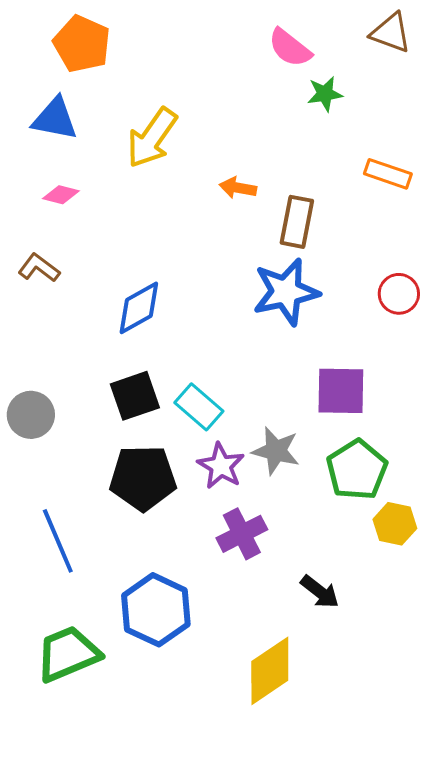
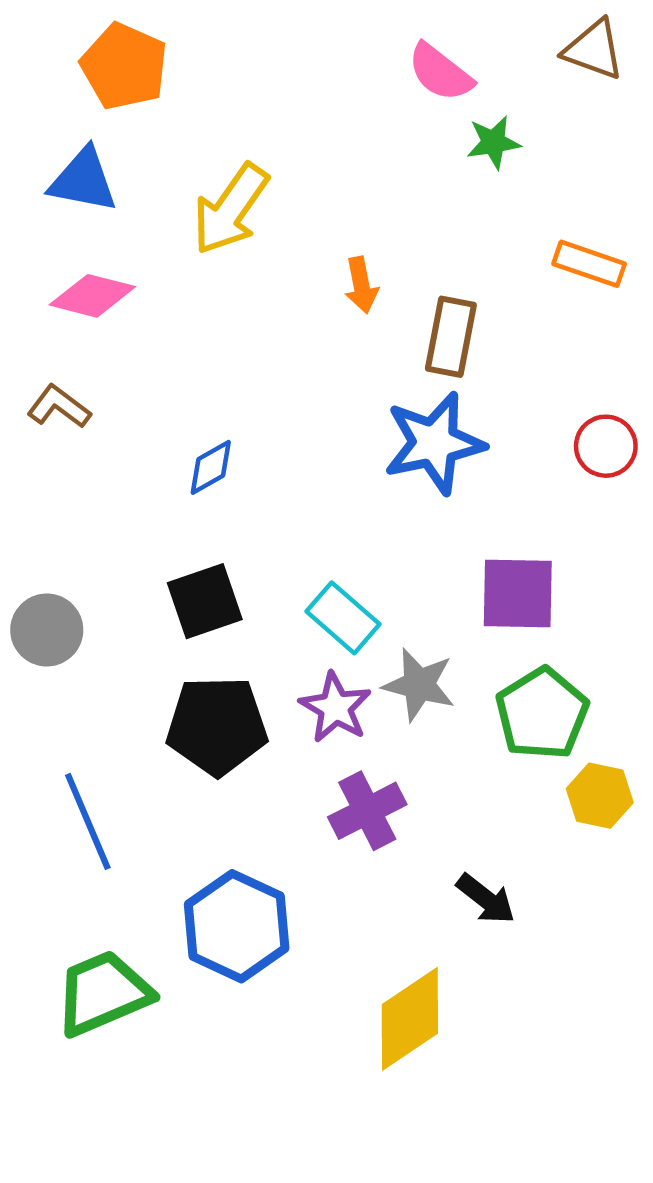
orange arrow: (238, 188) -> (361, 285), turned -111
pink diamond: (61, 195) -> (92, 296), size x1.5
blue diamond: (139, 308) -> (211, 467), size x0.7
cyan rectangle: (199, 407) -> (343, 618), moved

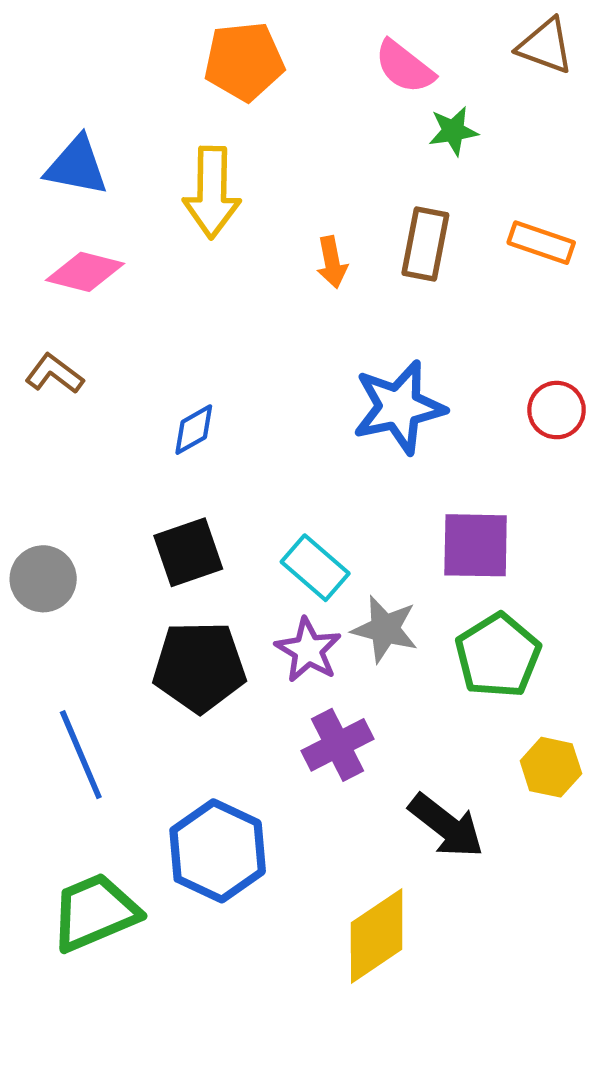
orange pentagon: (124, 66) -> (244, 61), moved, turned -30
yellow arrow: (231, 209) -> (212, 192), turned -34
brown rectangle: (451, 337) -> (425, 244), moved
yellow hexagon: (600, 796) -> (551, 767), moved
black arrow: (486, 899) -> (446, 826), size x1.4

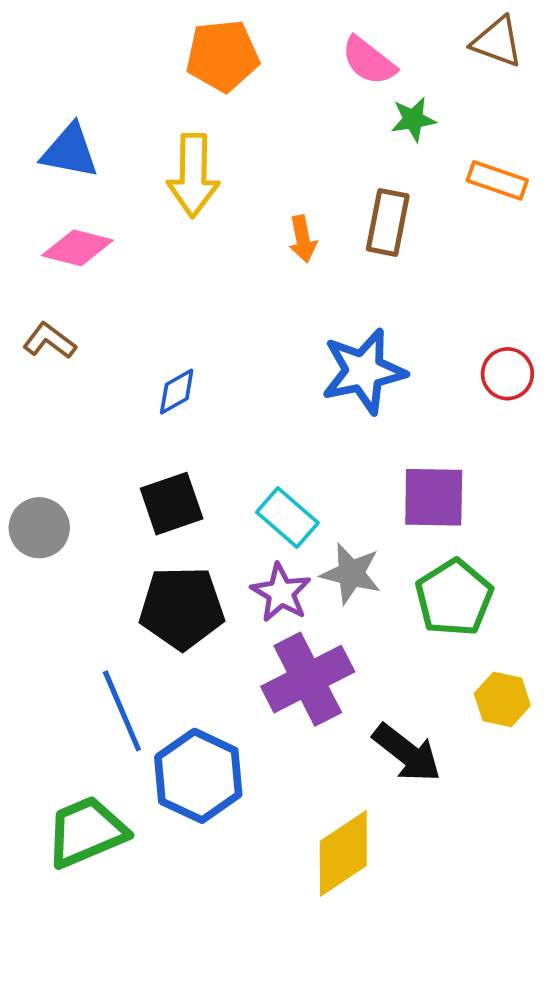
orange rectangle: (541, 243) -> (497, 180), moved
purple cross: (337, 745) -> (308, 679), size x1.4
blue line: (81, 755) -> (122, 711), moved

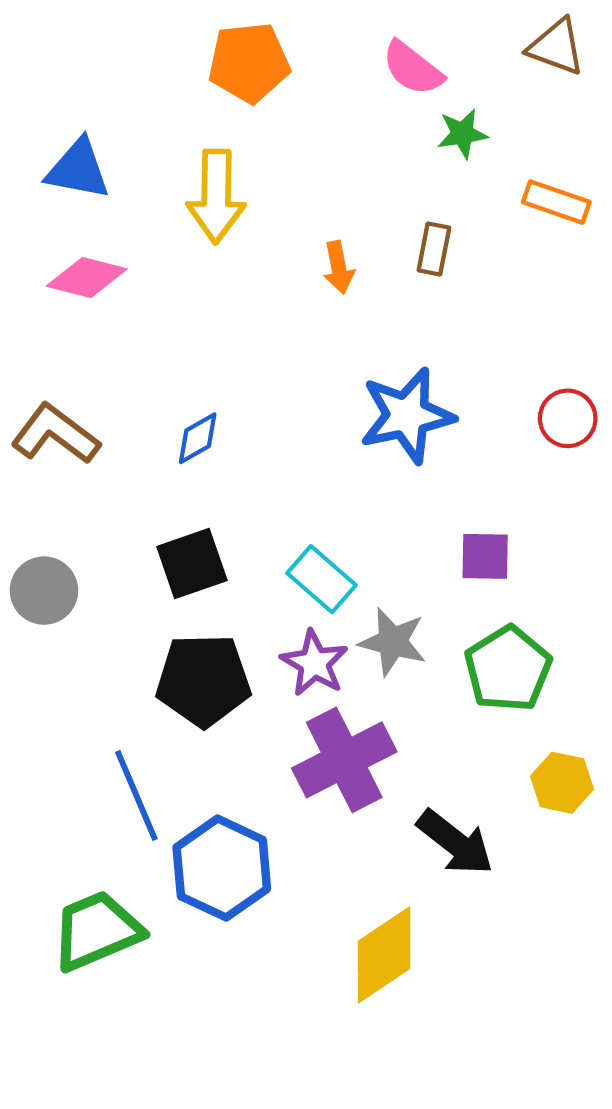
brown rectangle: (388, 222) -> (434, 249), size x0.7
brown L-shape: (49, 341) -> (55, 434), moved, size x1.5
purple square: (434, 497) -> (485, 556), size x0.7

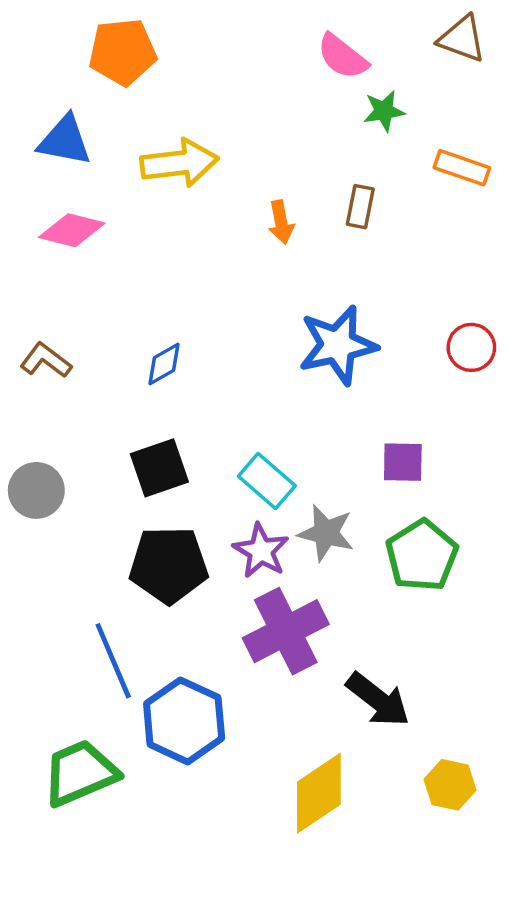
orange pentagon: (249, 63) -> (123, 52), moved
yellow arrow: (216, 196) -> (179, 163), turned -98
brown L-shape: (55, 434) -> (46, 360), size x0.7
yellow hexagon: (562, 783) -> (450, 785), moved

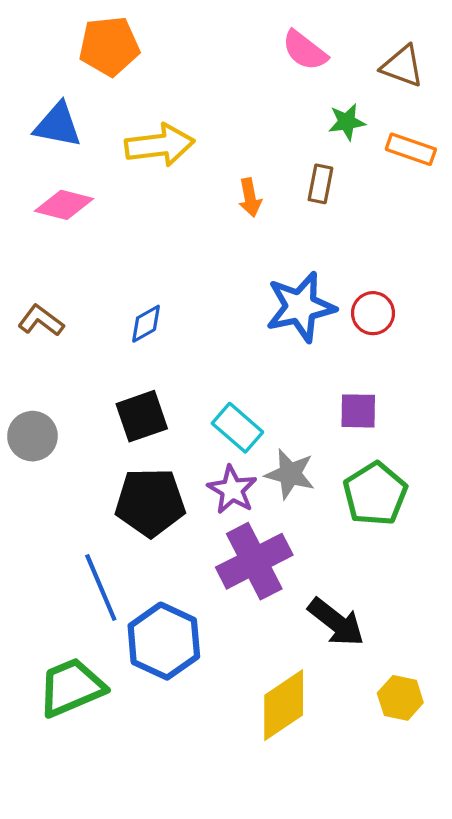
brown triangle: (462, 39) -> (402, 66), moved
green star: (384, 111) -> (347, 122), moved
red circle: (471, 347) -> (373, 313), moved

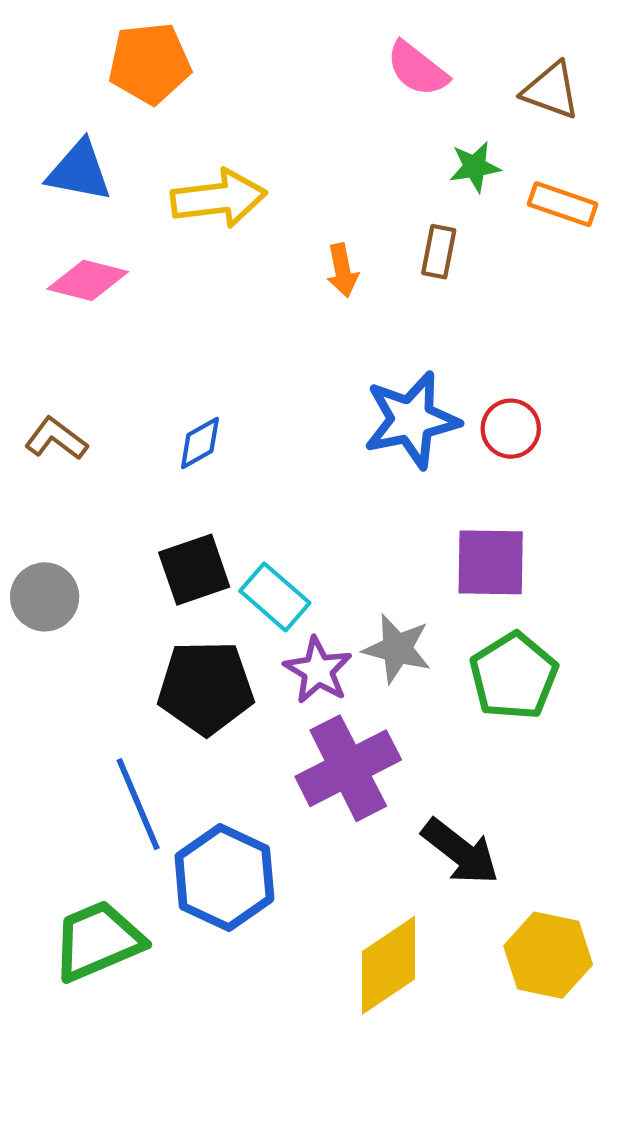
purple square: (358, 411) -> (491, 562), size x1.4
cyan rectangle: (237, 428) -> (275, 597), moved
yellow hexagon: (400, 698) -> (548, 955), size x1.4

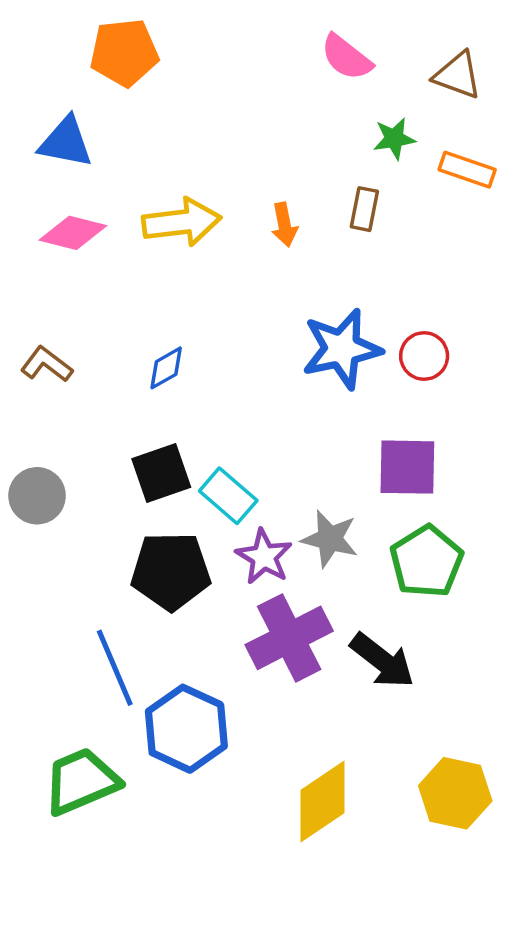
yellow arrow: (219, 198) -> (182, 222), moved
black arrow: (460, 852) -> (382, 661), moved

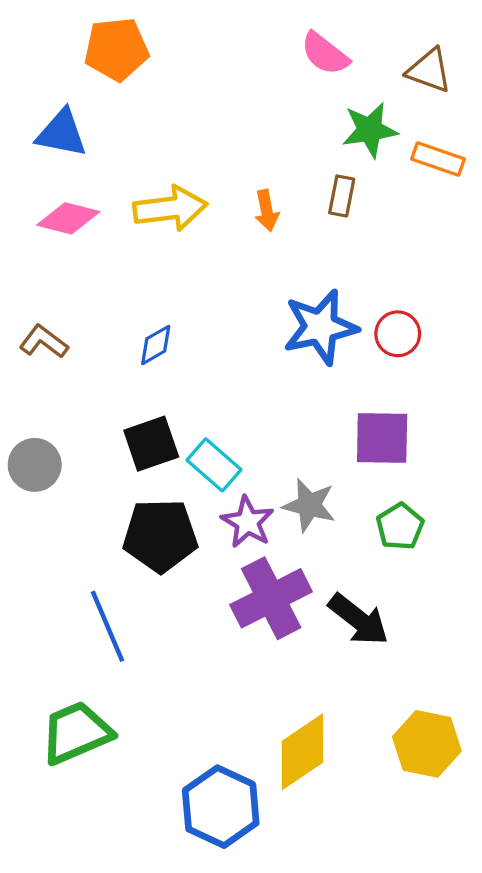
green star: (394, 139) -> (370, 130), size x1.4
green pentagon: (426, 561) -> (400, 527), size x0.7
blue hexagon: (186, 729) -> (221, 807), moved

